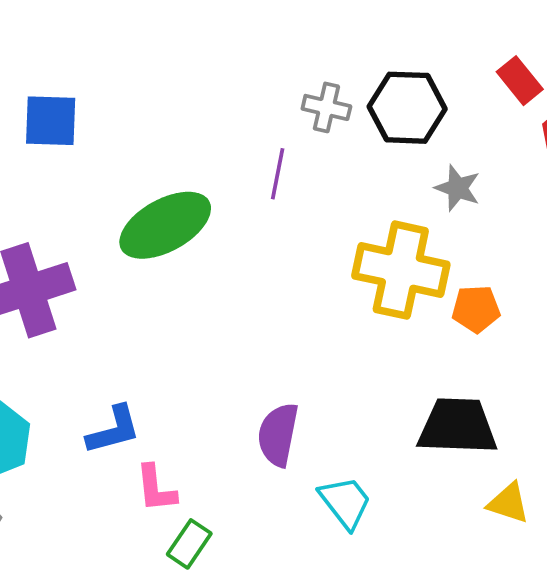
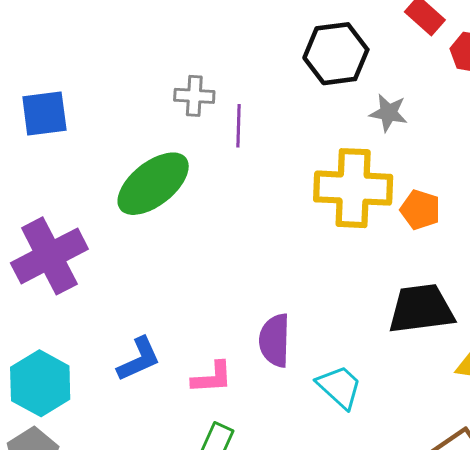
gray cross: (326, 107) -> (194, 96), moved
orange pentagon: (476, 309) -> (420, 210), turned 30
pink L-shape: (156, 488) -> (212, 378), moved, turned -78

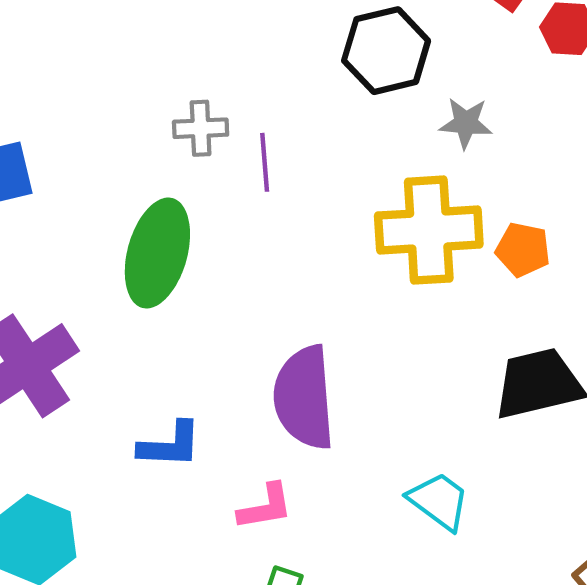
green ellipse: (153, 184) -> (157, 253), turned -30
purple semicircle: (275, 340) -> (304, 398), moved, size x1.4
blue L-shape: (139, 359) -> (170, 445), moved, turned 33

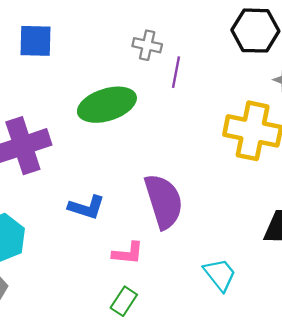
green ellipse: (157, 253) -> (107, 105), turned 42
purple semicircle: (304, 398) -> (164, 201), turned 152

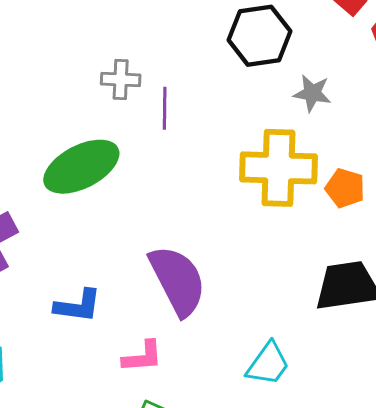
cyan trapezoid: (220, 275) -> (268, 364), turned 84

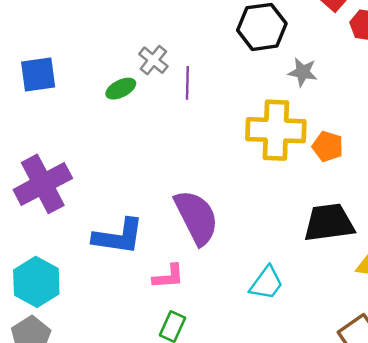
gray cross: (121, 79) -> (153, 60), turned 36
green ellipse: (81, 167) -> (121, 89), moved, size x0.5
blue L-shape: (78, 306) -> (118, 236), size x1.4

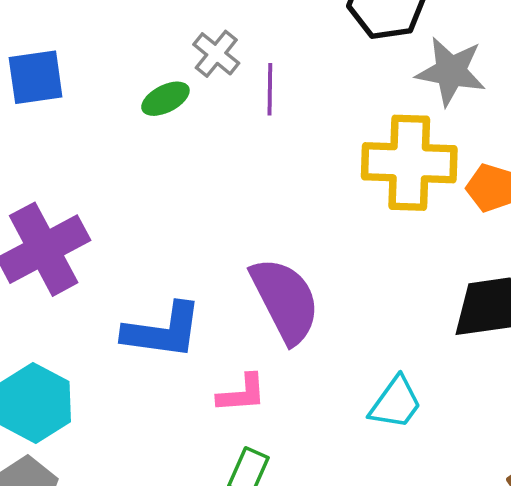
gray star: (303, 72) -> (451, 71), size x1.5

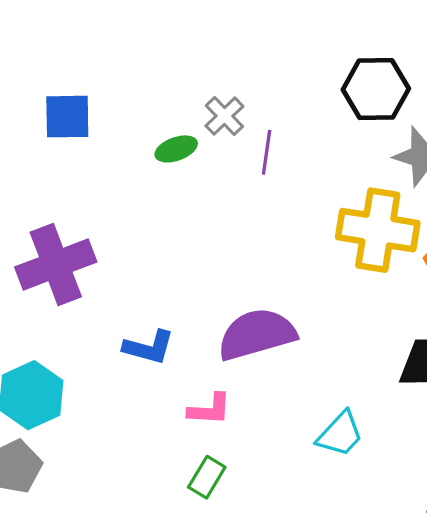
purple semicircle: (285, 300) -> (257, 334), turned -86
blue L-shape: (163, 331) -> (149, 347), size x0.7

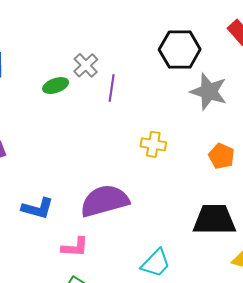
yellow cross: (378, 230) -> (153, 144), moved, size x0.5

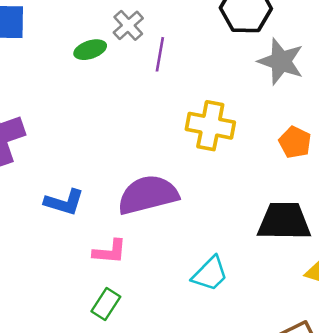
yellow cross: (153, 144) -> (210, 126), size x1.5

